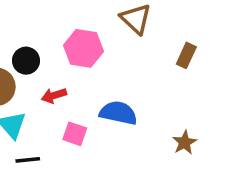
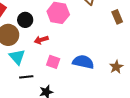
brown rectangle: (186, 55) -> (117, 17), turned -48
blue semicircle: (118, 113) -> (83, 62), moved

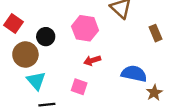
red arrow: (41, 40) -> (92, 60), moved
blue semicircle: (83, 62) -> (134, 74), moved

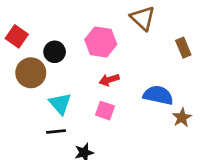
cyan triangle: (36, 81) -> (60, 104), moved
pink square: (79, 87) -> (105, 111), moved

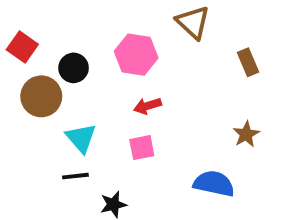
blue semicircle: (158, 95) -> (214, 184), moved
pink square: (105, 111) -> (142, 148), turned -30
brown star: (182, 118) -> (246, 134), moved

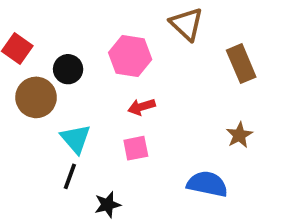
brown rectangle: (248, 62) -> (241, 64), size x1.4
black line: (75, 176) -> (70, 176), turned -64

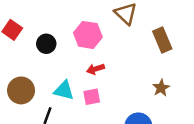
brown circle: (36, 97) -> (21, 90), moved
cyan triangle: (76, 139) -> (64, 90), moved, turned -35

